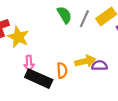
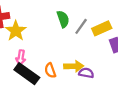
orange semicircle: (62, 70) -> (50, 70), turned 152

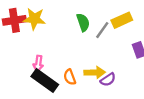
yellow rectangle: (102, 28) -> (122, 20), moved
yellow star: (16, 31) -> (34, 19), moved, turned -30
purple semicircle: (86, 73) -> (108, 80), turned 136

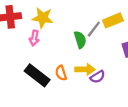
yellow star: (34, 19) -> (43, 18), moved
green semicircle: (83, 22) -> (80, 40), moved
pink arrow: (38, 64) -> (34, 38), moved

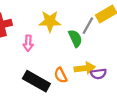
yellow star: (43, 18) -> (50, 21), moved
purple semicircle: (98, 77) -> (98, 74), turned 32

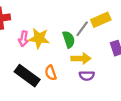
yellow star: (50, 21) -> (39, 38), moved
yellow arrow: (85, 68) -> (81, 58), moved

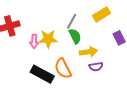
gray line: (82, 29) -> (72, 21), moved
orange semicircle: (51, 73) -> (63, 69), size x1.5

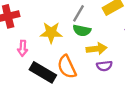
green semicircle: (75, 36) -> (82, 30), turned 126
pink arrow: (34, 41) -> (23, 48), moved

